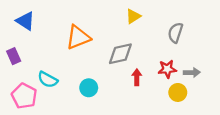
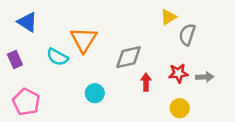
yellow triangle: (133, 16) -> (168, 17), moved
orange triangle: (78, 37) -> (84, 40), turned -36
cyan semicircle: (48, 80) -> (57, 57), moved
yellow circle: (178, 92) -> (180, 108), moved

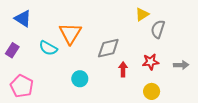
purple rectangle: (15, 60) -> (12, 50), turned 56
gray arrow: (205, 77) -> (181, 65), moved

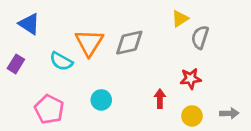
gray diamond: (108, 48) -> (129, 43), moved
gray arrow: (181, 65) -> (229, 113), moved
red arrow: (123, 69) -> (160, 99), moved
pink pentagon: (22, 86) -> (49, 109), moved

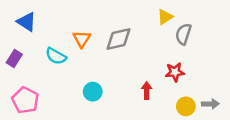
orange triangle: (89, 43) -> (82, 39), size x0.7
pink pentagon: (49, 109) -> (25, 100), moved
yellow circle: (192, 116) -> (186, 106), moved

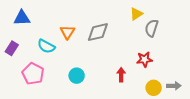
blue triangle: (27, 22) -> (22, 18), turned -36
pink pentagon: (25, 100) -> (33, 74), moved

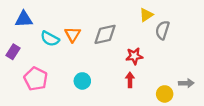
cyan semicircle: (46, 46) -> (50, 39), moved
red star: (144, 59) -> (134, 56), moved
gray arrow: (174, 86) -> (186, 83), moved

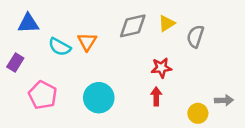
yellow triangle: (146, 15) -> (167, 23), moved
gray diamond: (105, 34) -> (133, 26), moved
cyan circle: (82, 81) -> (99, 98), size x1.5

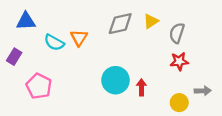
red star: (161, 68) -> (179, 61), moved
cyan circle: (99, 98) -> (116, 80), moved

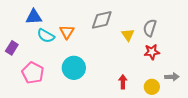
blue triangle: (26, 21) -> (34, 17), moved
yellow triangle: (151, 21) -> (128, 35), moved, turned -32
cyan circle: (116, 80) -> (74, 68), moved
red arrow: (141, 87) -> (123, 82), moved

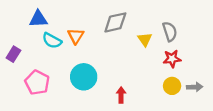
gray semicircle: (150, 28) -> (170, 32), turned 144
red arrow: (123, 82) -> (121, 95), moved
yellow circle: (152, 87) -> (172, 86), moved

